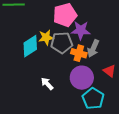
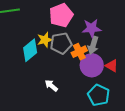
purple star: (81, 30) -> (92, 28), moved
orange cross: (79, 53) -> (79, 52), turned -35
purple circle: (82, 78) -> (92, 65), moved

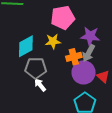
yellow star: (45, 40) -> (53, 41), moved
gray pentagon: (61, 43) -> (36, 68), moved

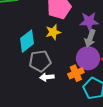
orange cross: (74, 57) -> (76, 73), moved
white arrow: (40, 85) -> (47, 77), turned -48

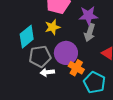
purple circle: (88, 58) -> (66, 53), moved
orange cross: (76, 73) -> (76, 68), turned -35

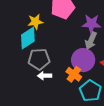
yellow star: (53, 27) -> (35, 22), moved
purple circle: (66, 53) -> (83, 60), moved

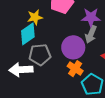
purple circle: (83, 60) -> (73, 47), moved
white arrow: (45, 76) -> (21, 70), moved, size x1.6

